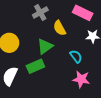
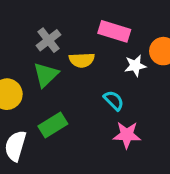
yellow semicircle: (59, 28) -> (82, 60), turned -56
green triangle: (45, 46) -> (46, 75), moved

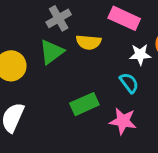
cyan semicircle: (114, 101) -> (129, 83), moved
green rectangle: (53, 125) -> (84, 104), moved

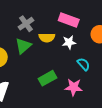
white star: (140, 55) -> (69, 42), moved
cyan semicircle: (129, 83) -> (83, 64), moved

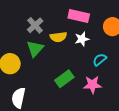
cyan semicircle: (83, 64) -> (100, 60), turned -80

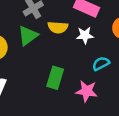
green rectangle: (64, 79) -> (55, 78), turned -48

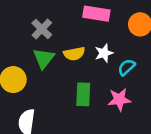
yellow semicircle: (58, 27) -> (74, 54), moved
white star: (85, 35) -> (104, 53), moved

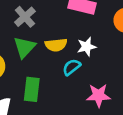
cyan semicircle: (126, 67) -> (72, 67), moved
green rectangle: (83, 94) -> (32, 89), moved

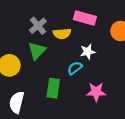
yellow semicircle: (56, 45) -> (62, 34), moved
green rectangle: (32, 89) -> (53, 88), moved

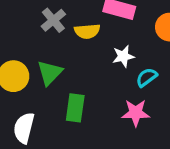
green triangle: (37, 51) -> (50, 73), moved
cyan semicircle: (75, 68) -> (147, 77), moved

